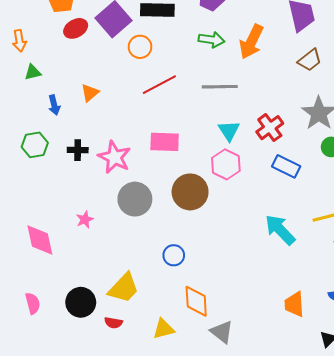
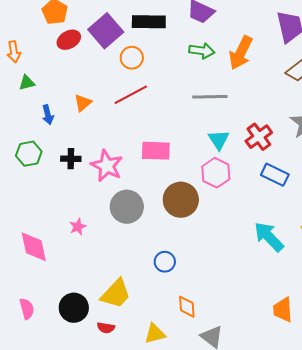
red line: (159, 85) -> (131, 95), moved
orange diamond: (196, 301) -> (187, 307), size x0.7

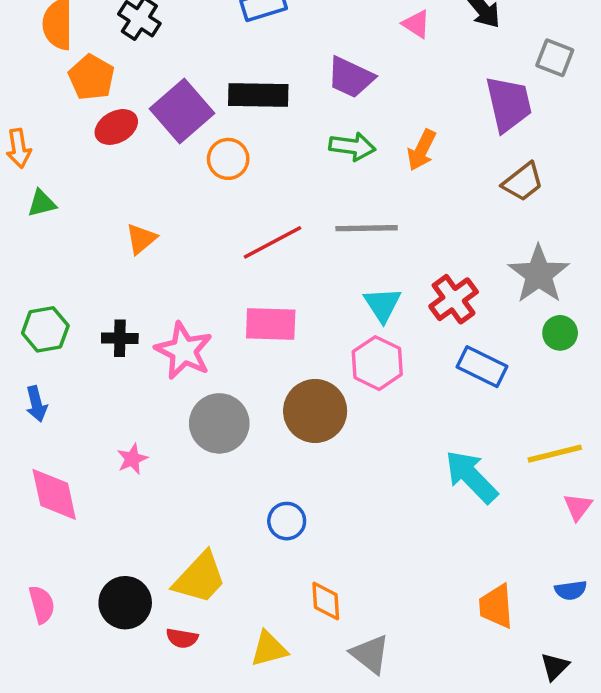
orange arrow: (241, 53) -> (422, 150), size x0.7
red line: (131, 95) -> (272, 242), moved
blue arrow: (48, 115) -> (36, 404), moved

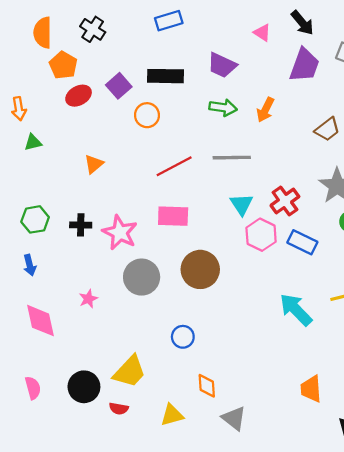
purple trapezoid: (509, 104) -> (305, 65), moved, turned 33
purple square: (182, 111) -> (119, 86), size x0.7
pink hexagon: (377, 363) -> (261, 235), moved

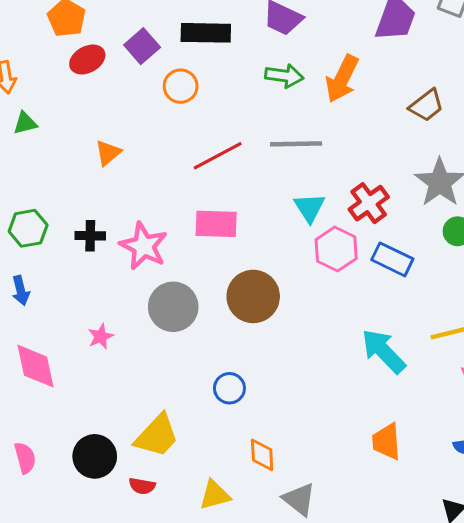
orange arrow: (265, 110) -> (342, 79), size x1.4
orange trapezoid: (311, 389) -> (386, 442), moved

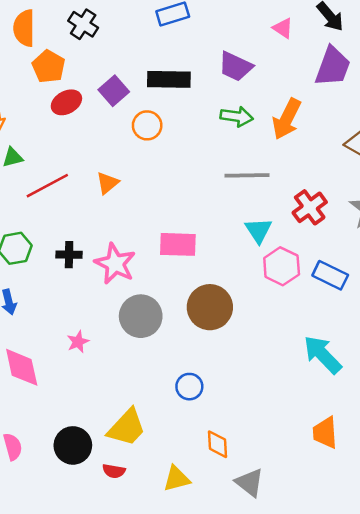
orange triangle: (108, 153) -> (107, 183), moved
red line: (218, 156) -> (47, 186), moved
red cross: (369, 203) -> (310, 207), moved

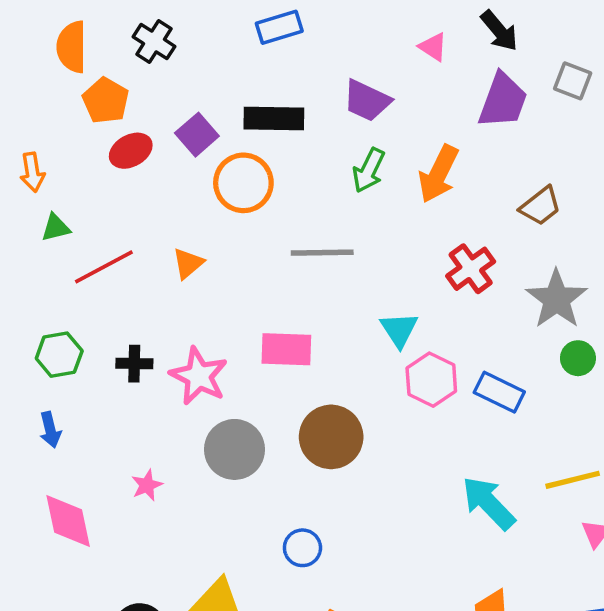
green arrow: (237, 116) -> (369, 170), turned 108
orange circle: (147, 125) -> (243, 183), size x1.4
gray line: (247, 175) -> (322, 253), moved
red cross: (310, 207) -> (471, 269), moved

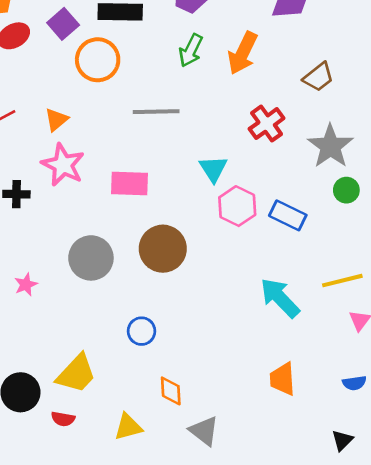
pink star: (199, 376) -> (63, 165), moved

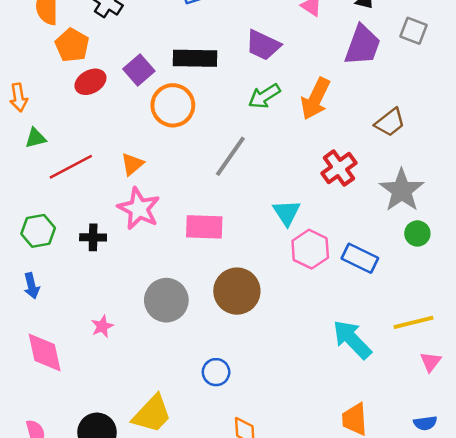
green arrow: (191, 50) -> (264, 96), turned 32
gray line: (156, 112) -> (230, 156), turned -54

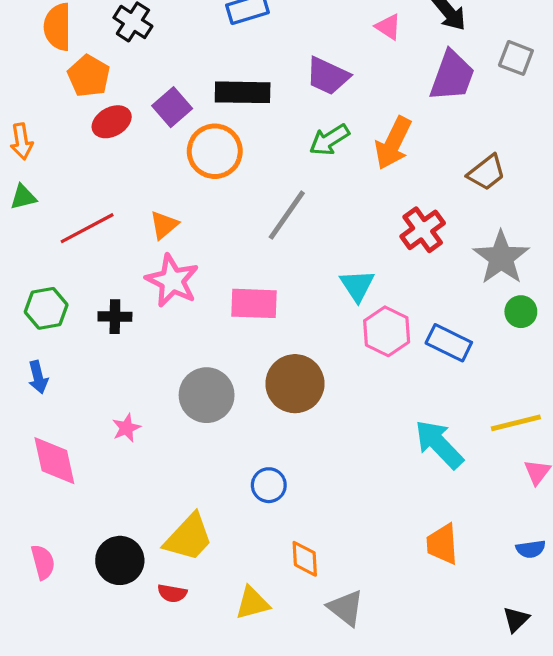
green triangle: (36, 138) -> (23, 197), moved

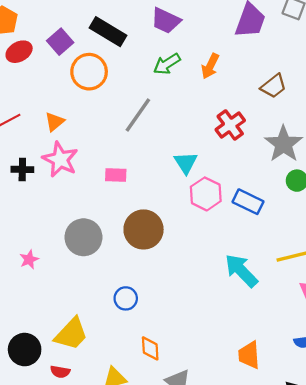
black rectangle: (243, 92) -> (108, 32), turned 30
orange arrow: (393, 143) -> (210, 66), size x0.7
pink rectangle: (254, 303) -> (116, 175), size x0.7
black cross: (115, 317) -> (22, 169), moved
orange trapezoid: (442, 544) -> (249, 355), moved

